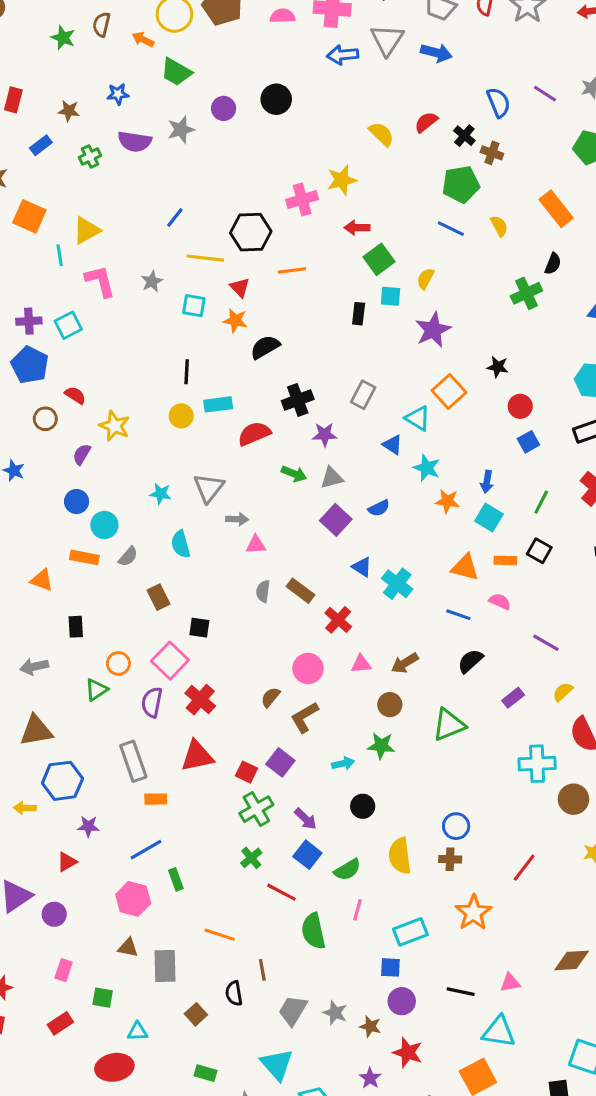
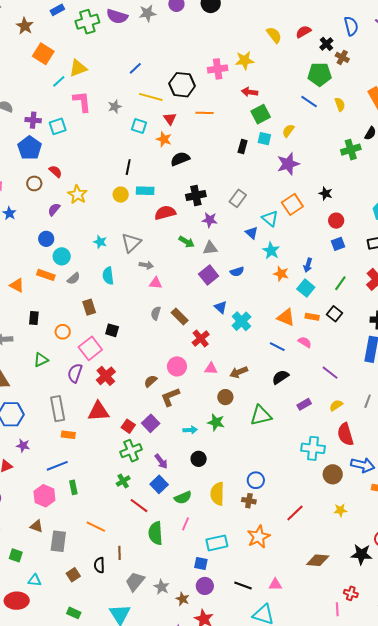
green cross: (90, 157) -> (87, 22), size x1.6
cyan line: (60, 255) -> (59, 81), turned 48
orange circle: (118, 663) -> (63, 332), moved
brown diamond: (572, 960) -> (318, 560), moved

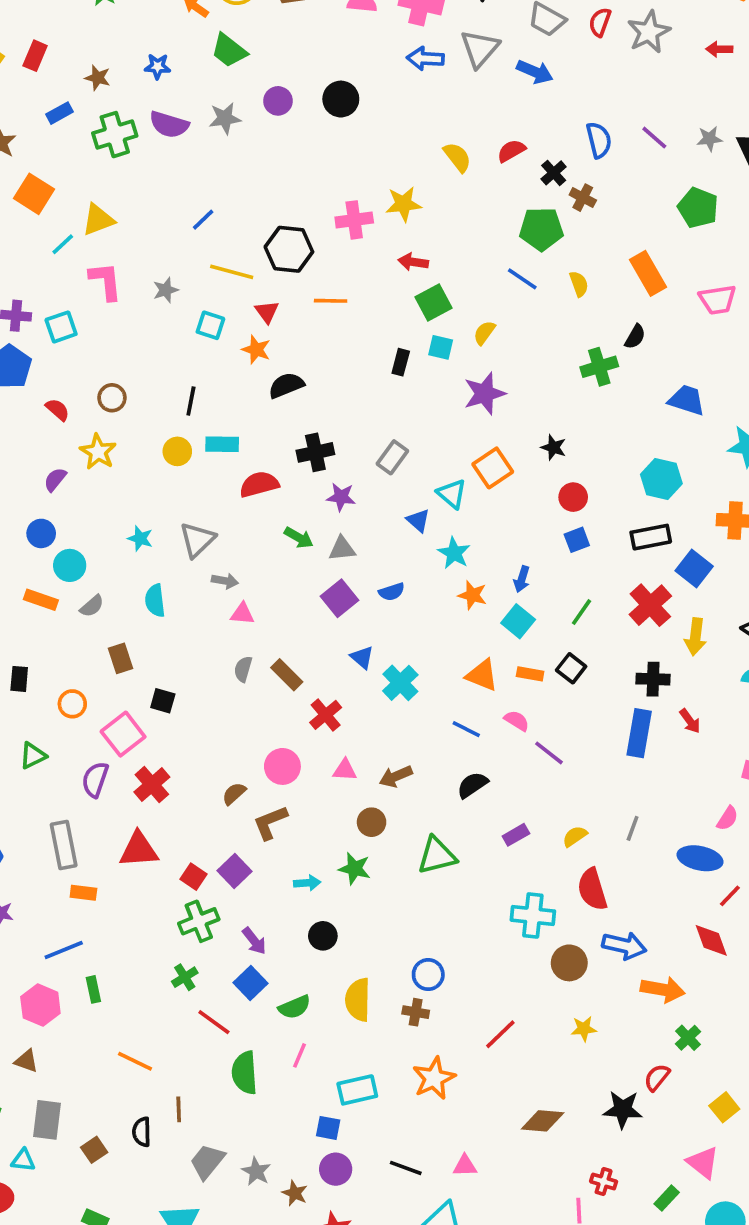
brown circle: (34, 183) -> (112, 398), moved
purple line: (330, 373) -> (549, 753), moved
gray rectangle: (58, 541) -> (47, 1120), moved

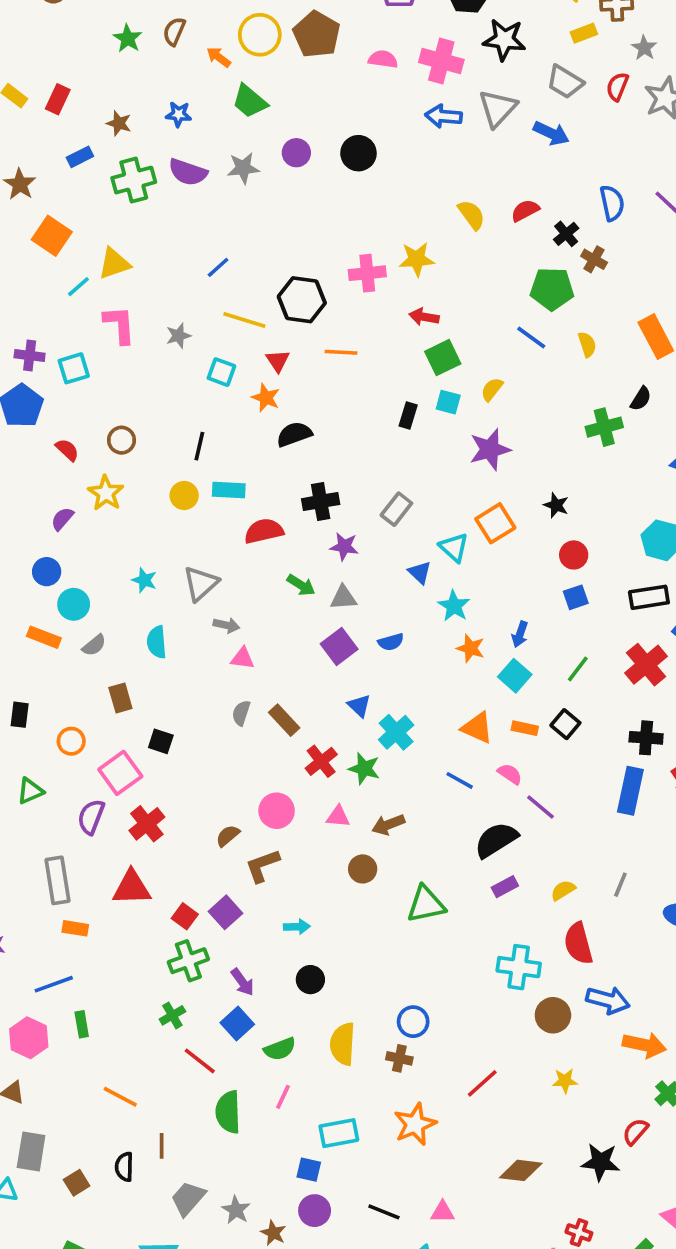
black semicircle: (472, 785) -> (496, 840), moved, size x1.4
green star: (355, 869) -> (364, 769), moved

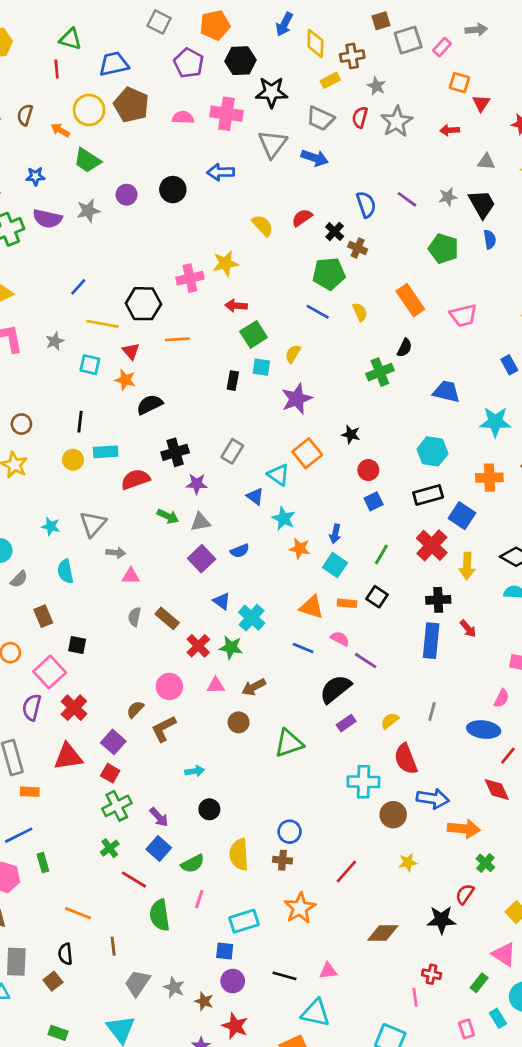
blue arrow: (444, 116) -> (221, 172), moved
purple square: (226, 912) -> (113, 742), moved
black semicircle: (124, 1167) -> (65, 954), moved

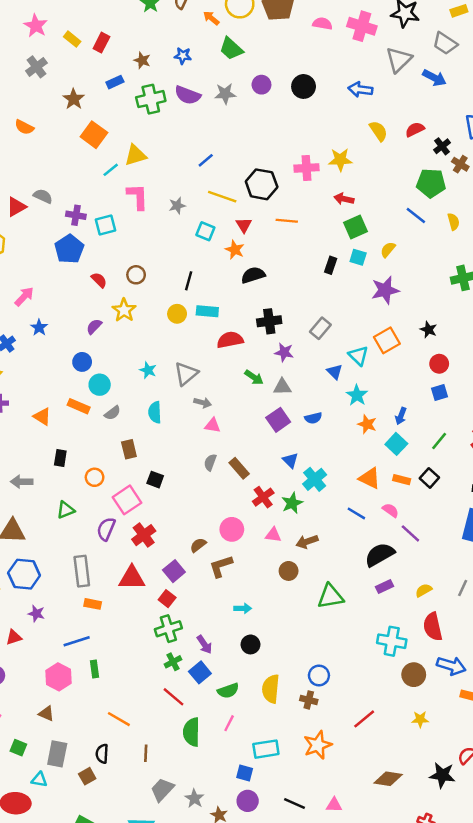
blue arrow: (221, 172) -> (360, 89), moved
green star: (231, 647) -> (292, 503), turned 30
green cross: (110, 848) -> (173, 662), moved

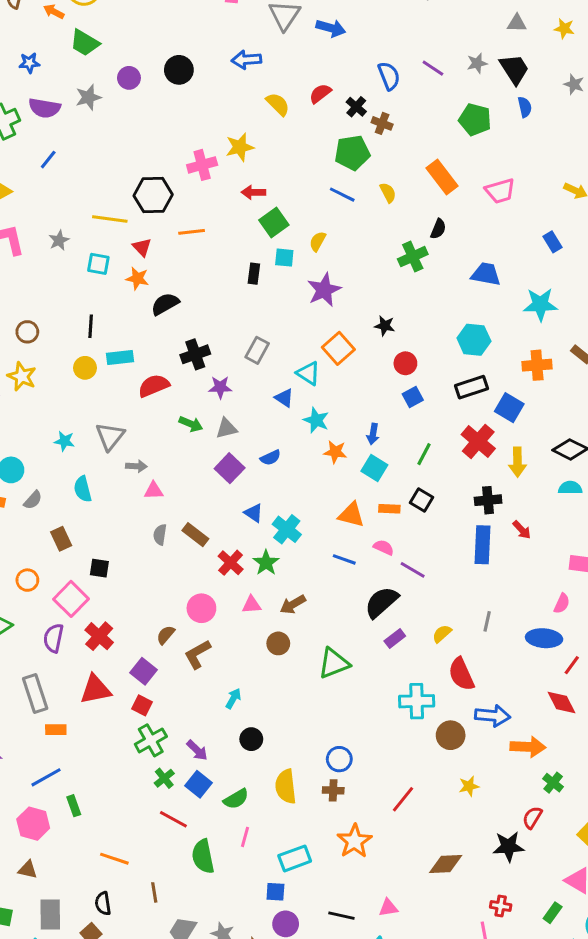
blue line: (206, 160) -> (48, 160), moved
cyan arrow: (243, 608) -> (233, 699), turned -49

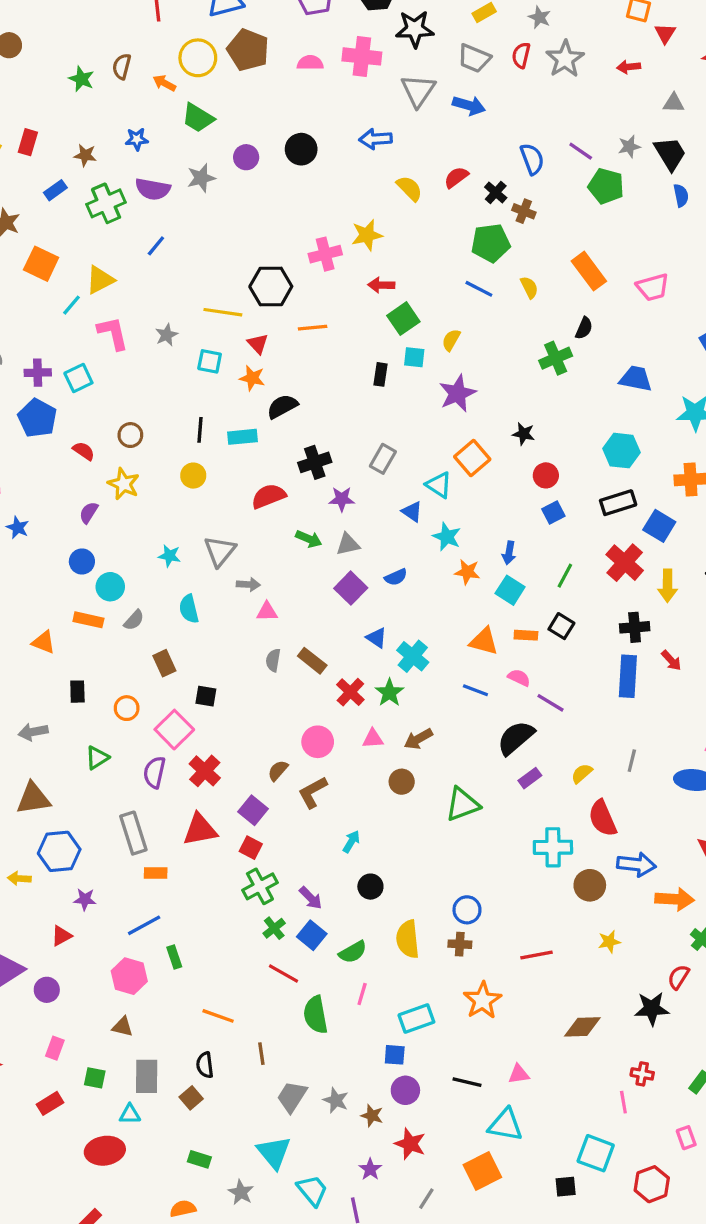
green pentagon: (475, 120) -> (606, 186), moved
cyan rectangle: (120, 358) -> (243, 437), moved
red line: (403, 799) -> (536, 955), turned 40

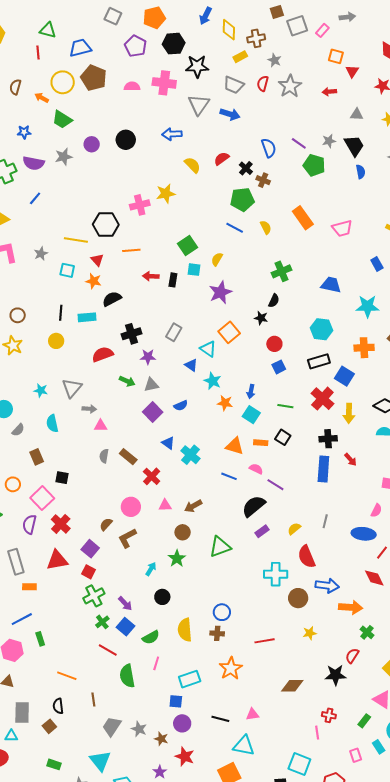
red arrow: (381, 285) -> (151, 276), moved
black semicircle: (584, 328) -> (274, 301), moved
green line: (565, 576) -> (285, 406), turned 70
green star: (389, 693) -> (177, 559), moved

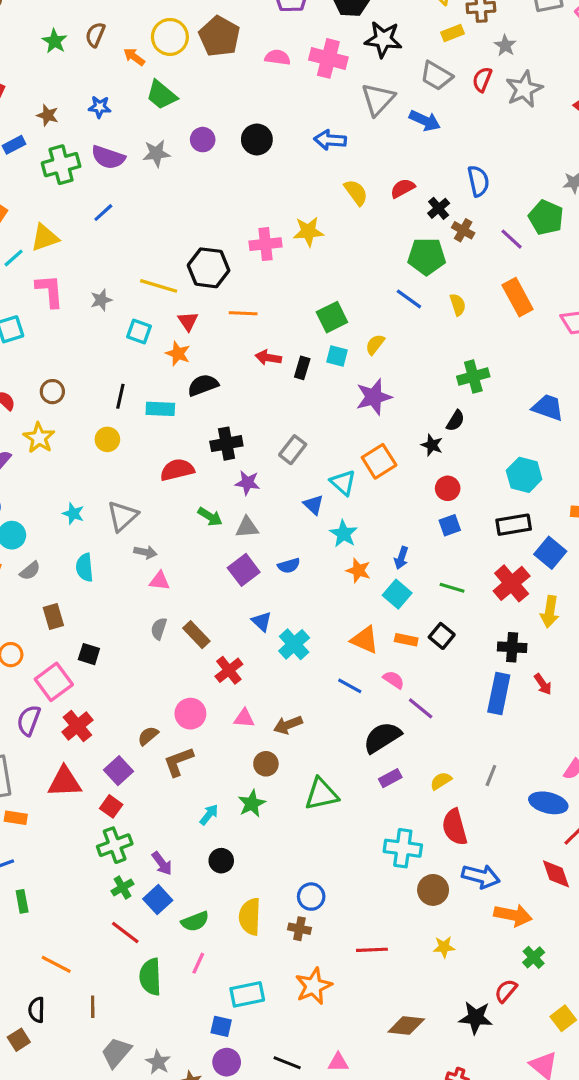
purple line: (299, 143) -> (512, 239), moved

